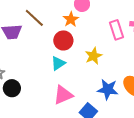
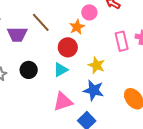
yellow star: (94, 56) -> (96, 65), turned -30
black circle: (12, 88) -> (29, 70), moved
blue star: (108, 89) -> (94, 90), moved

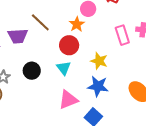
cyan triangle: (61, 70) -> (64, 68), turned -35

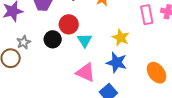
red circle: (69, 45) -> (69, 24), moved
pink triangle: (68, 100) -> (86, 72), turned 40

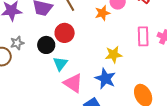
yellow star: (121, 38) -> (114, 55), turned 30
cyan triangle: (85, 40) -> (60, 64), moved

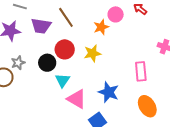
pink rectangle: (143, 36) -> (141, 71), moved
yellow star: (114, 55) -> (92, 53), moved

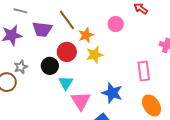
pink circle: (116, 14) -> (116, 24), moved
orange star: (101, 27) -> (86, 35), moved
pink triangle: (77, 99) -> (81, 101), turned 30

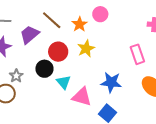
purple trapezoid: (42, 29) -> (29, 35), turned 145
orange star: (86, 35) -> (80, 24), moved
pink triangle: (81, 101) -> (82, 97), turned -30

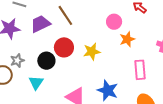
orange star: (80, 24) -> (127, 39), moved
cyan triangle: (64, 82) -> (36, 83), moved

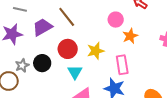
black circle: (46, 61) -> (42, 63), moved
pink rectangle: (140, 70) -> (122, 65), moved
cyan triangle: (36, 83) -> (75, 72), moved

